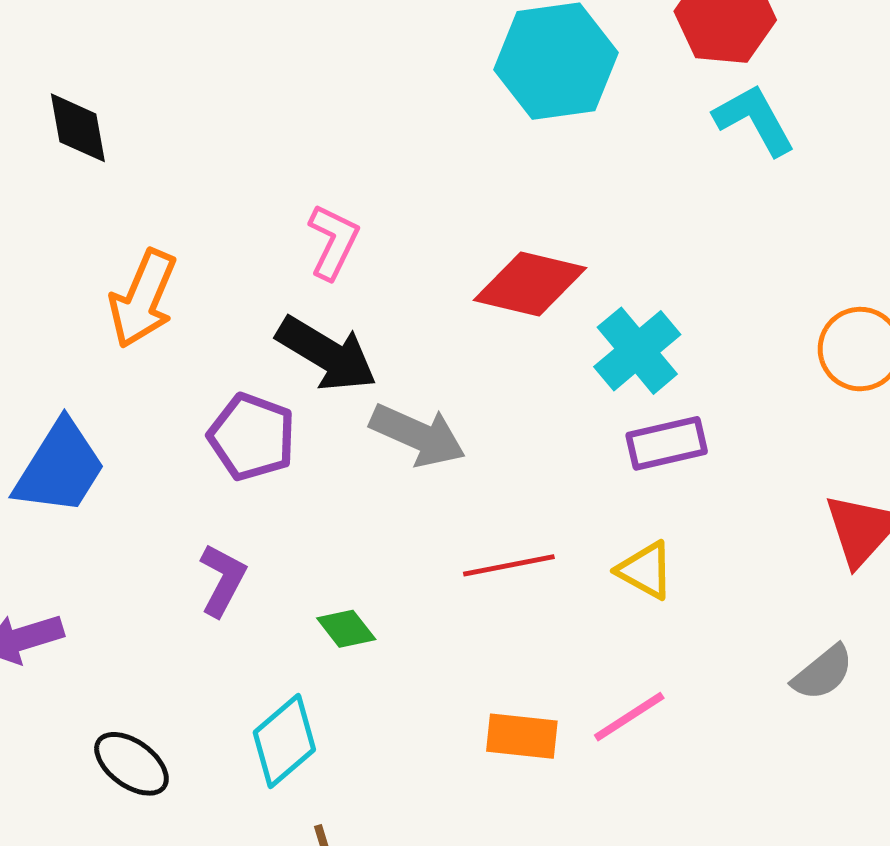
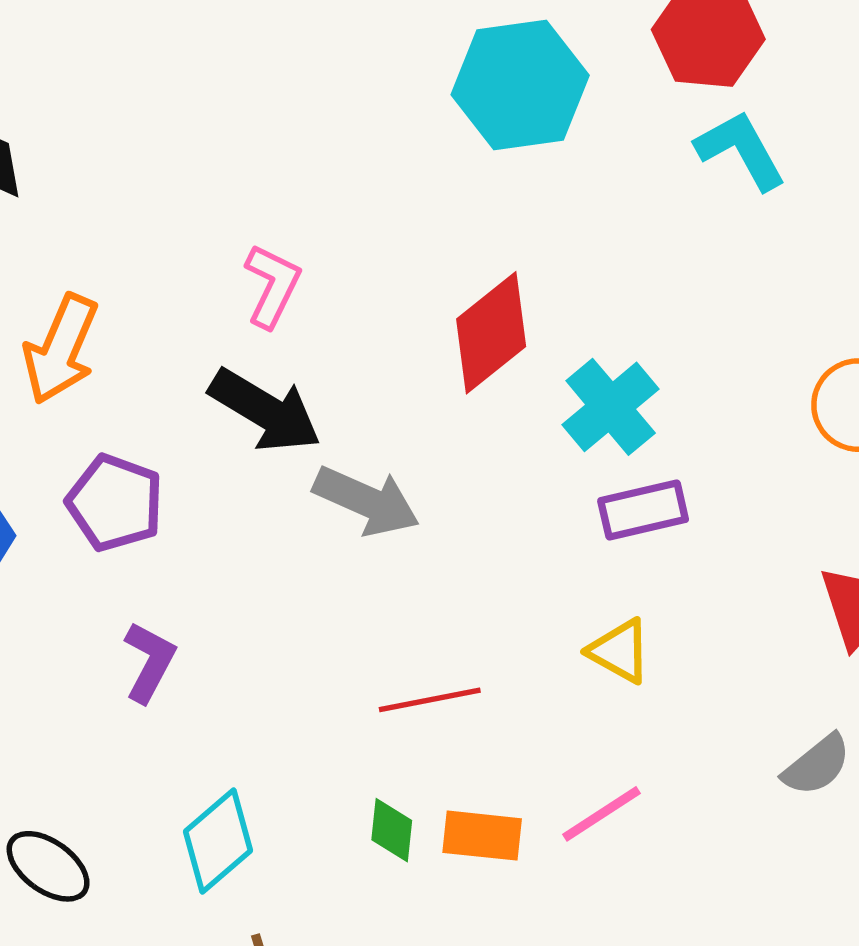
red diamond: (530, 284) -> (491, 333), turned -52
purple pentagon: (252, 437) -> (115, 503), moved
red line: (509, 565) -> (430, 700), moved
green diamond: (346, 629) -> (392, 830), moved, turned 44

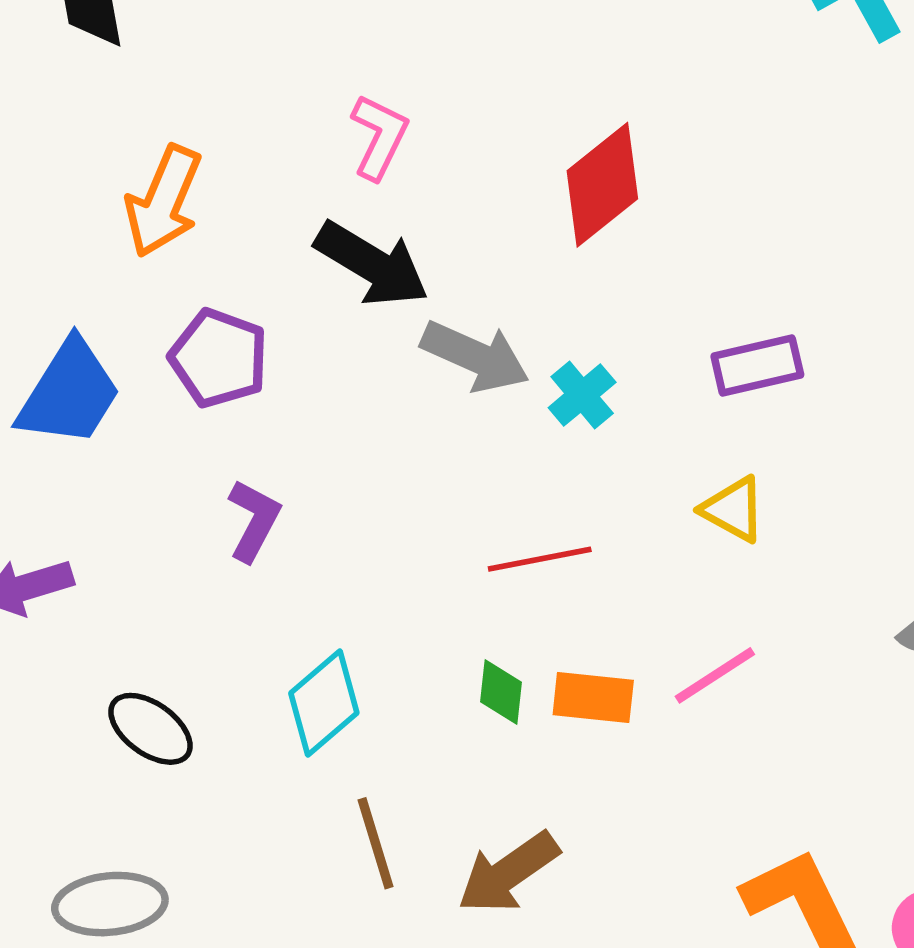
cyan cross: (611, 407) -> (582, 395), moved, size x0.7

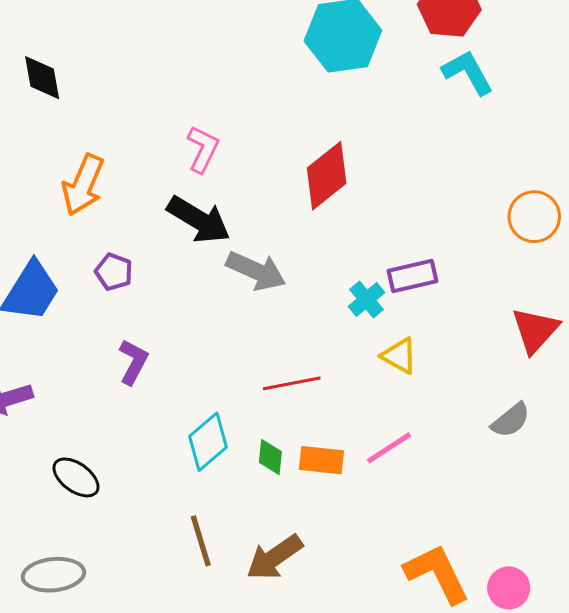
purple pentagon: (219, 358) -> (114, 272), size x0.7
cyan cross: (582, 395) -> (366, 299), moved
cyan diamond: (324, 703) -> (208, 442), moved

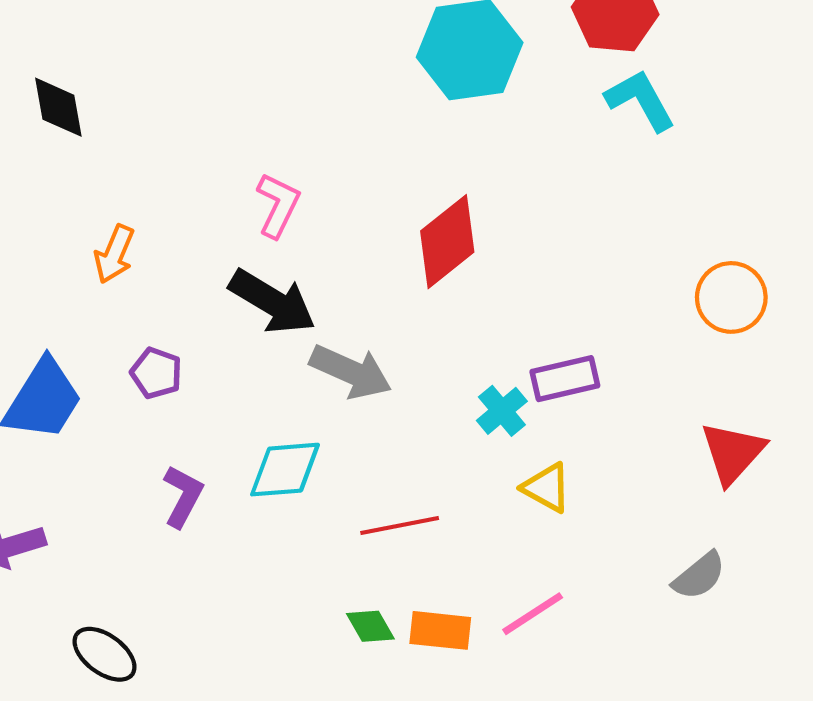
orange arrow: (83, 185) -> (114, 254), size x0.7
cyan diamond: (208, 442) -> (285, 470), moved, turned 36
green diamond: (270, 457) -> (370, 626), turned -36

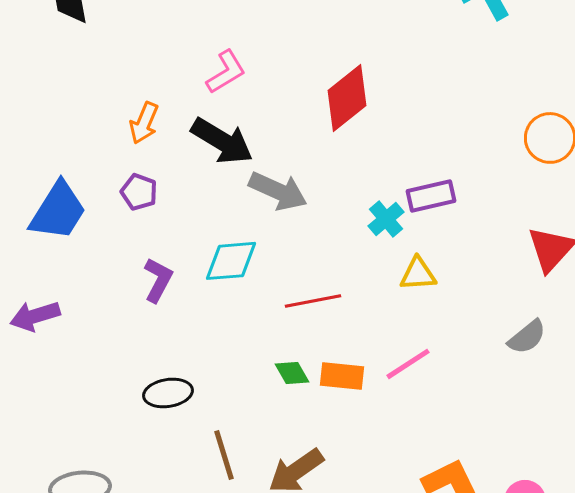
pink L-shape: (278, 205) -> (226, 72), turned 33
orange arrow: (114, 254) -> (144, 123), moved
yellow triangle: (547, 488) -> (418, 274), turned -33
black ellipse: (105, 654) -> (168, 393), moved, turned -45

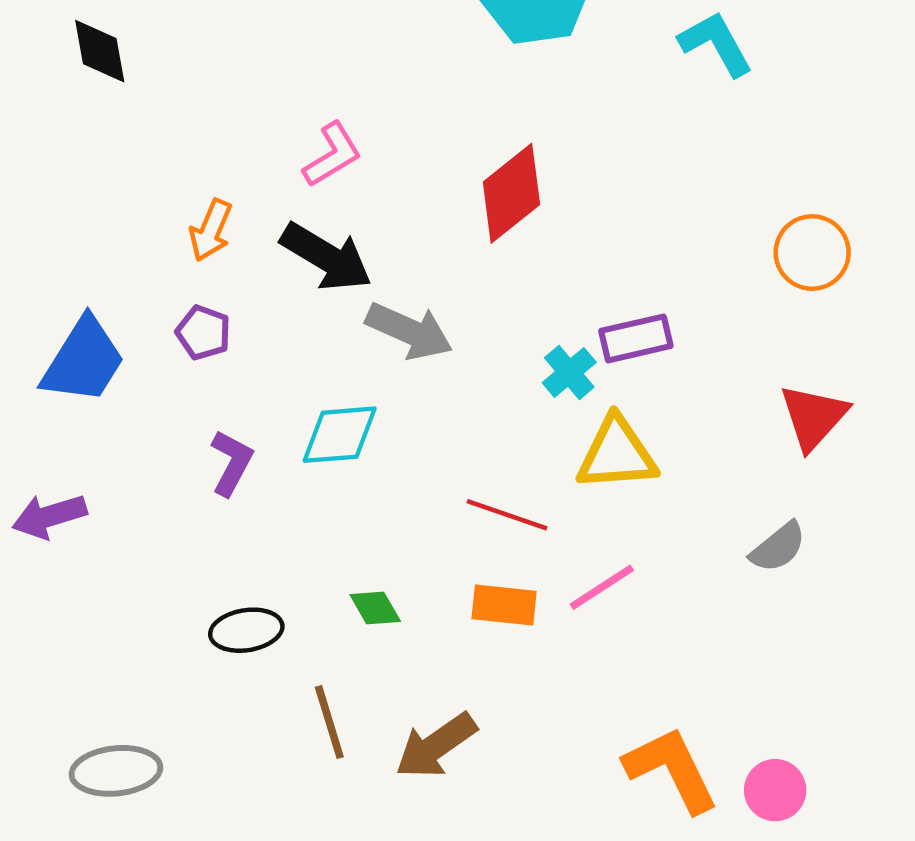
yellow triangle: (418, 274) -> (617, 454), size x1.5
red line: (313, 301) -> (507, 515), moved, turned 30
green diamond: (292, 373) -> (375, 608), moved

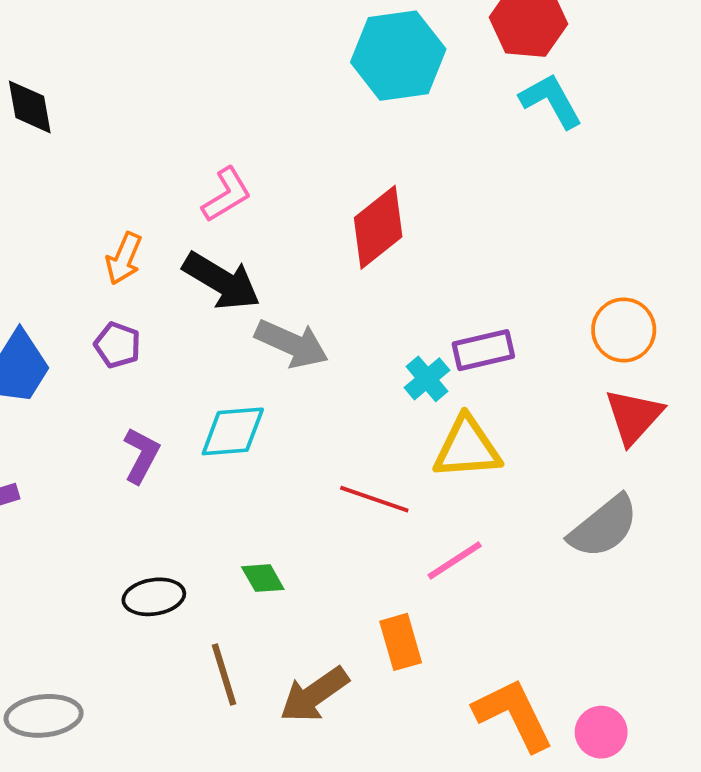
orange circle: (812, 252) -> (624, 330), moved
gray semicircle: (778, 547) -> (604, 527), size x1.5
orange rectangle: (504, 605) -> (401, 642), moved, turned 68

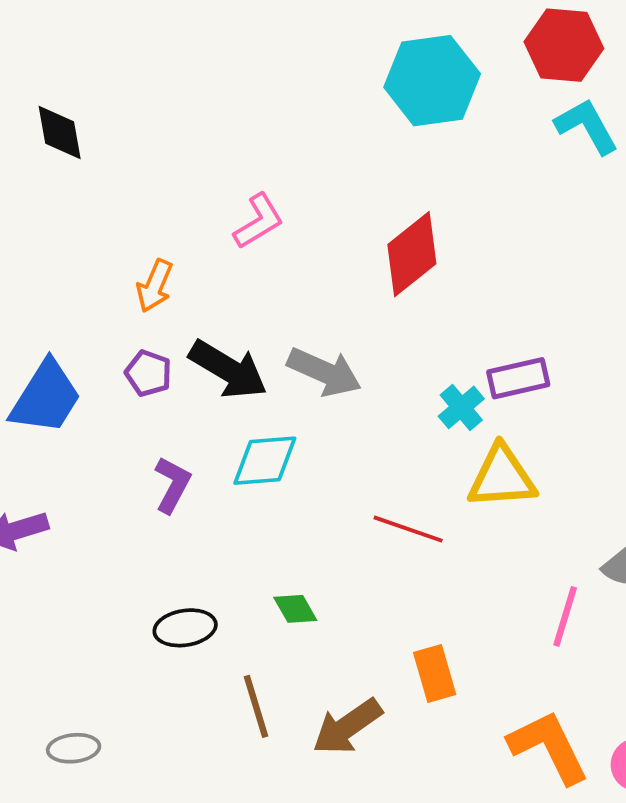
black arrow: (222, 281) -> (228, 369), moved
pink line: (455, 561) -> (565, 616), moved, turned -40
gray ellipse: (44, 716) -> (74, 748), size x0.7

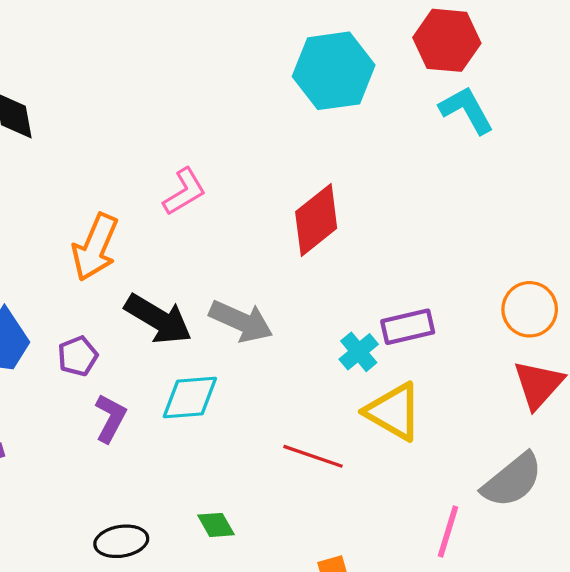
orange arrow: (155, 286) -> (95, 247), size x1.5
purple pentagon: (148, 373) -> (78, 356), moved, turned 30
yellow triangle: (502, 477) -> (394, 412), turned 34

